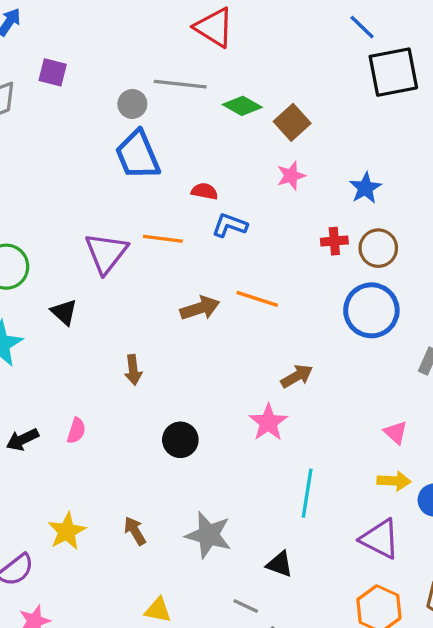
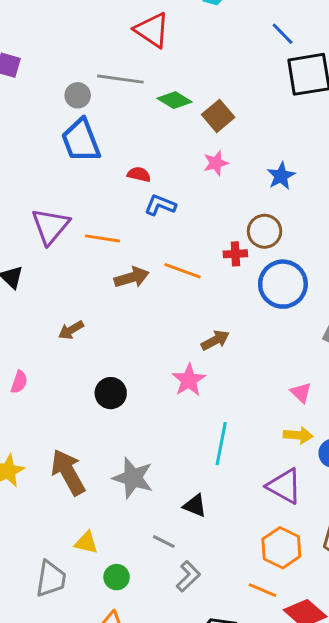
orange line: (163, 239) -> (103, 238), moved
red cross: (334, 241) -> (235, 254), moved
brown circle: (378, 248) -> (265, 231), moved
brown arrow: (133, 370) -> (71, 330), turned 65
brown arrow: (135, 531) -> (68, 472), size x1.8

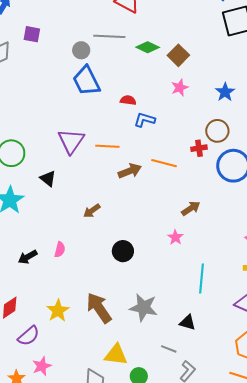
pink star: (189, 380) -> (175, 237), size x0.7
yellow triangle: (86, 543) -> (116, 355), size x1.4

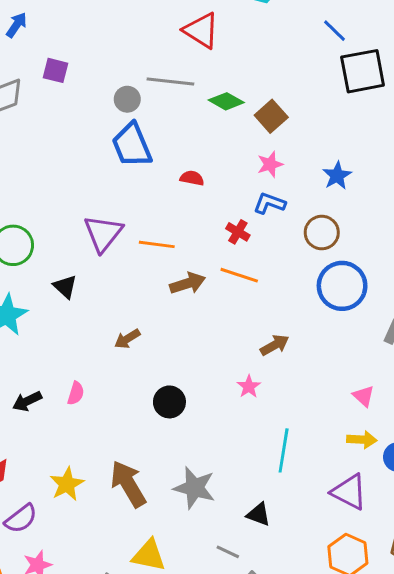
blue L-shape: (145, 120) -> (269, 203), moved
red cross: (199, 148) -> (238, 232), moved, turned 35

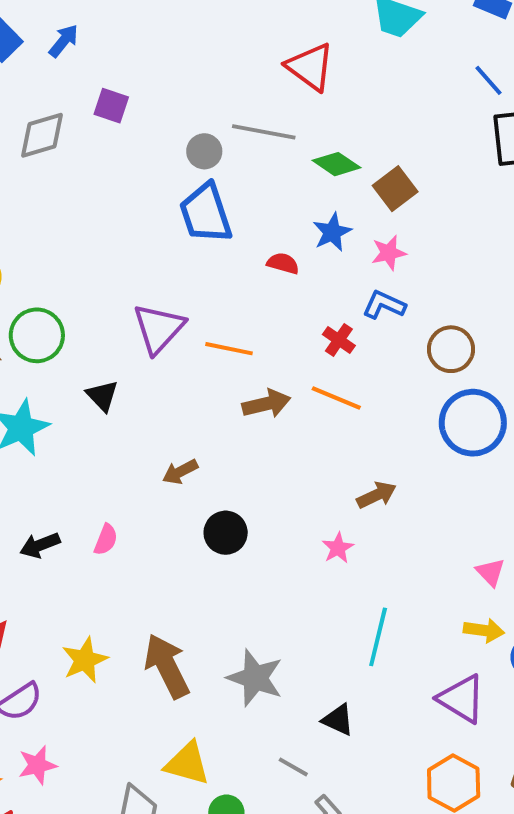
blue star: (337, 176) -> (332, 232), moved
black circle: (169, 402) -> (226, 533), moved

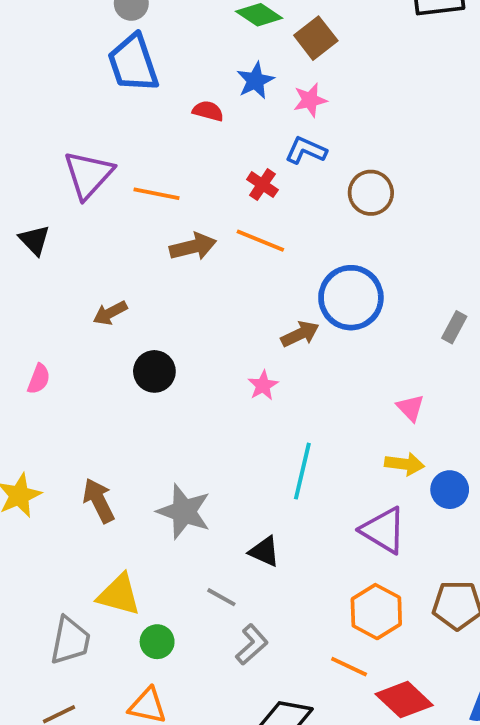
blue circle: (473, 423) -> (351, 298), moved
brown arrow: (167, 666) -> (99, 501), size x0.7

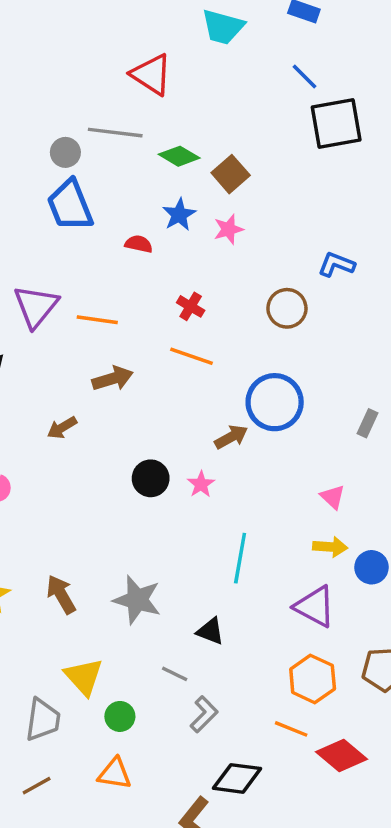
blue L-shape: (306, 150) -> (336, 264), moved
brown arrow: (193, 247) -> (113, 379), moved
black circle: (154, 371) -> (151, 478), moved
yellow triangle: (119, 595) -> (84, 677), turned 36

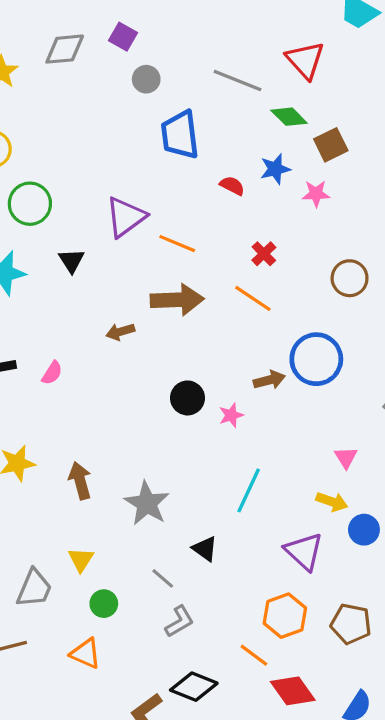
red triangle: (151, 74) -> (305, 60), moved
gray circle: (65, 152) -> (146, 79), moved
brown arrow: (113, 379) -> (177, 300), size x1.4
yellow triangle: (84, 677) -> (81, 559), size x0.7

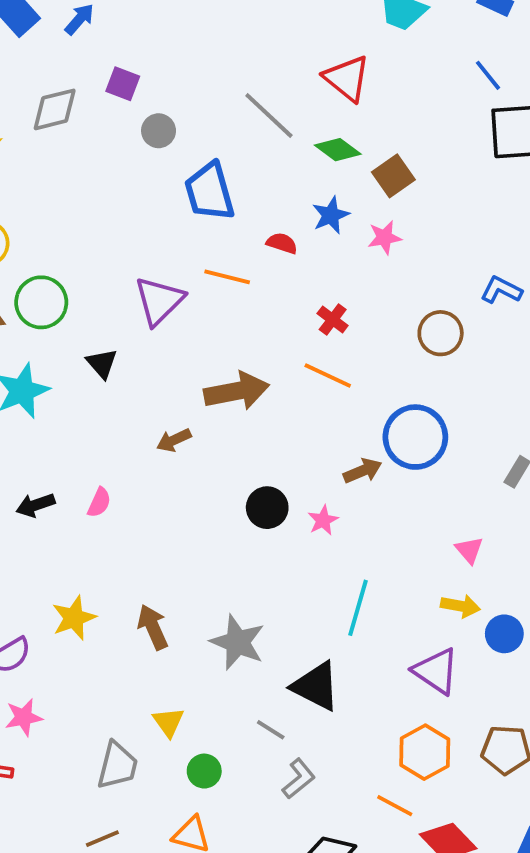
gray line: (238, 81) -> (269, 115), turned 30
orange line: (177, 244) -> (227, 277), moved
black triangle: (205, 549) -> (316, 686), size x1.6

